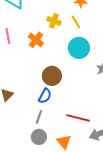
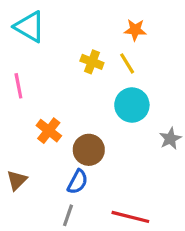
orange cross: (36, 40) -> (49, 131), moved

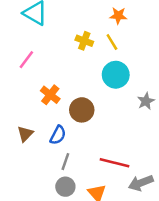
pink line: (18, 86) -> (26, 60), turned 48
blue semicircle: (78, 182) -> (58, 135), moved

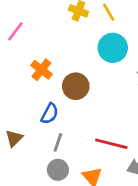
brown triangle: (25, 134) -> (14, 138), moved

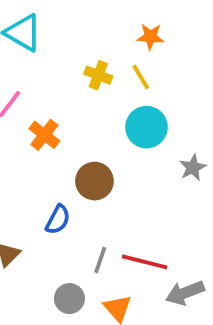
orange cross: (41, 70) -> (44, 135), moved
gray line: (58, 142) -> (100, 260), moved

